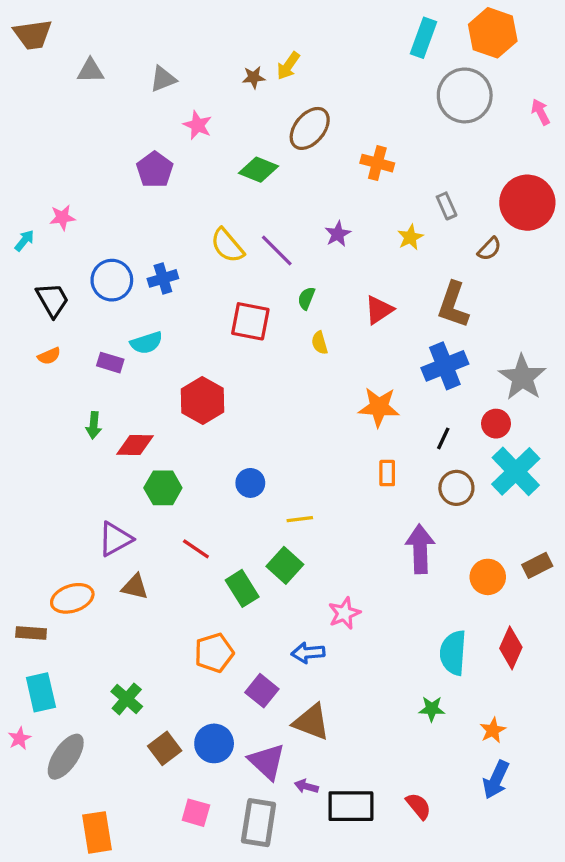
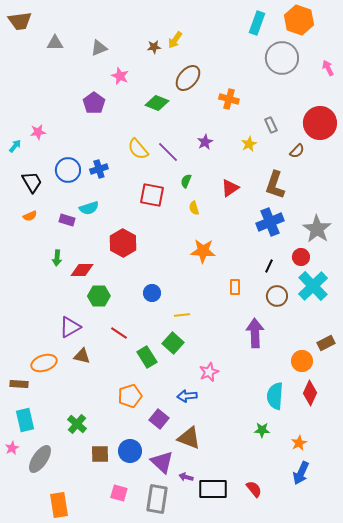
orange star: (379, 407) -> (203, 251), moved
orange circle: (488, 577) -> (302, 361), moved
brown square: (165, 748) -> (100, 454), turned 36

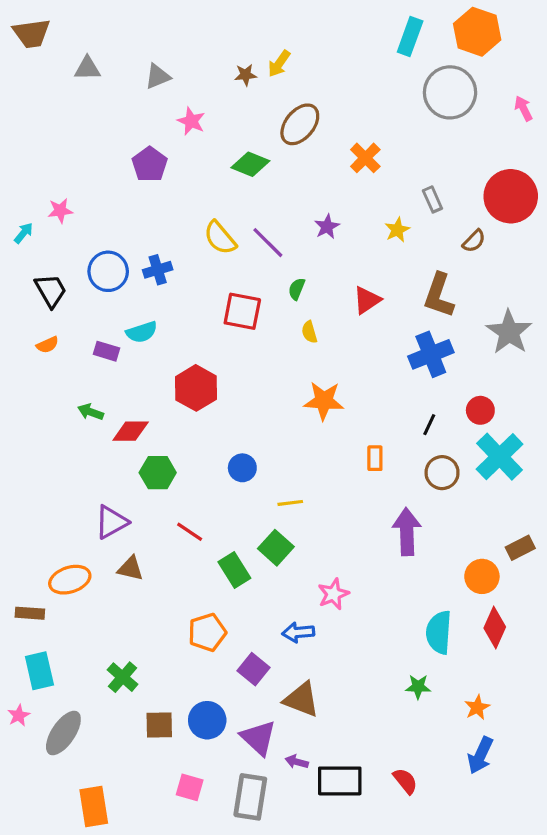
orange cross: (229, 99) -> (365, 158), turned 30
gray star: (317, 229) -> (509, 332), moved
green arrow: (57, 258) -> (91, 412), turned 105

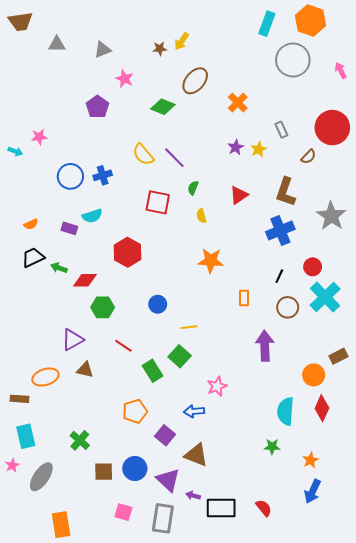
purple star: (327, 227) -> (236, 147), moved
cyan arrow: (23, 233) -> (15, 151), turned 72
black trapezoid: (51, 290) -> (33, 257), moved, turned -85

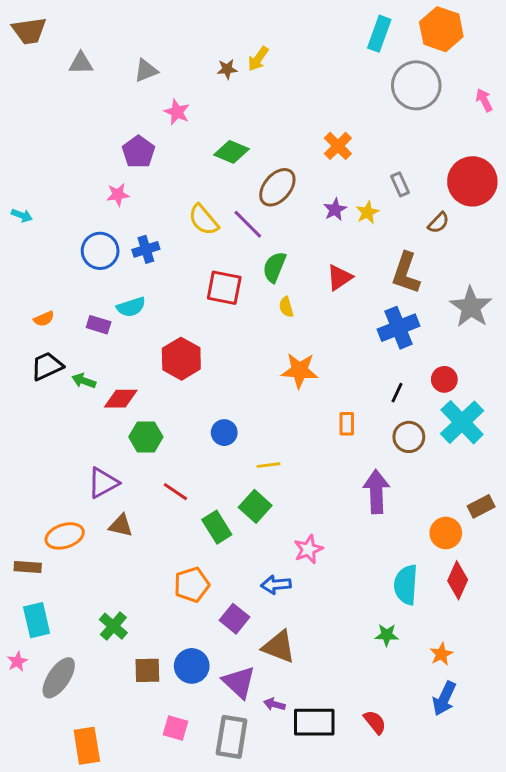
brown ellipse: (195, 81) -> (277, 187), moved
pink star: (39, 137) -> (118, 195), moved
green semicircle: (193, 188) -> (274, 267), size x1.5

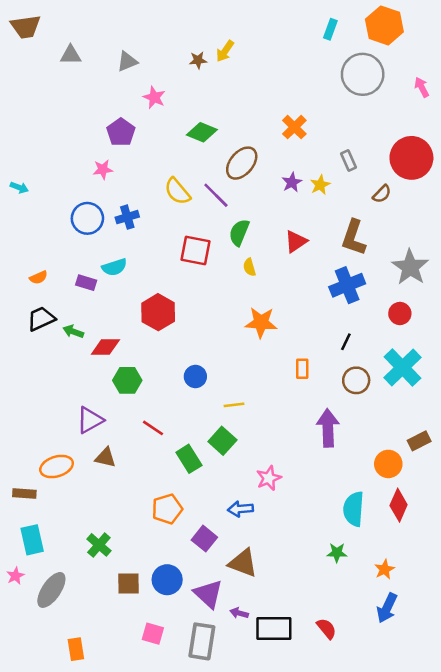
cyan rectangle: (379, 34) -> (330, 29), size x0.7
red circle: (444, 379) -> (400, 313), moved
orange rectangle: (87, 746) -> (76, 649), size x0.7

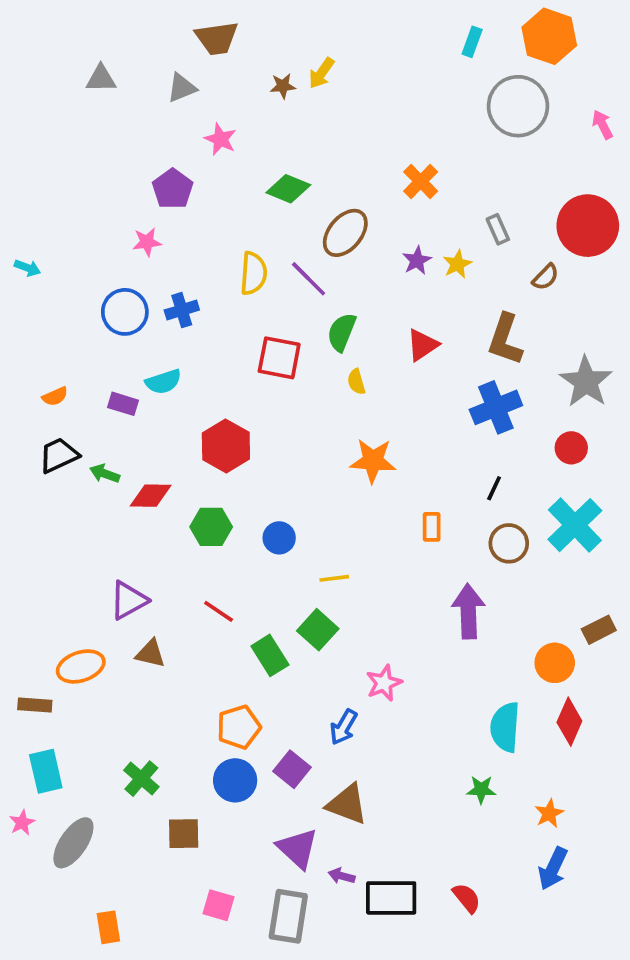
brown trapezoid: (26, 27) -> (217, 38), moved
yellow semicircle: (177, 191) -> (253, 273), turned -136
green hexagon: (127, 380) -> (211, 527), moved
blue arrow: (240, 509) -> (343, 727), turned -55
blue circle: (167, 580) -> (235, 780), moved

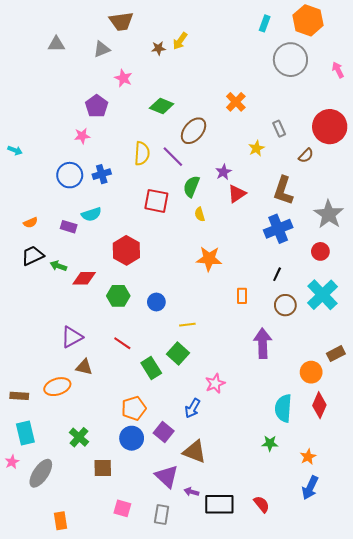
purple star: (417, 260) -> (223, 172), moved
orange ellipse: (81, 666) -> (57, 387), moved
gray rectangle: (288, 916) -> (162, 515), size x0.7

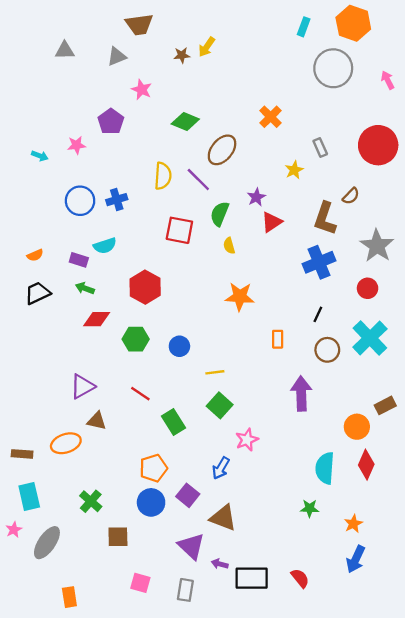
pink star: (82, 136) -> (76, 145), moved
cyan arrow: (15, 150) -> (40, 156), moved
brown semicircle: (306, 156) -> (351, 196), moved
green arrow: (58, 266) -> (85, 288), moved
green square: (178, 354) -> (220, 405), moved

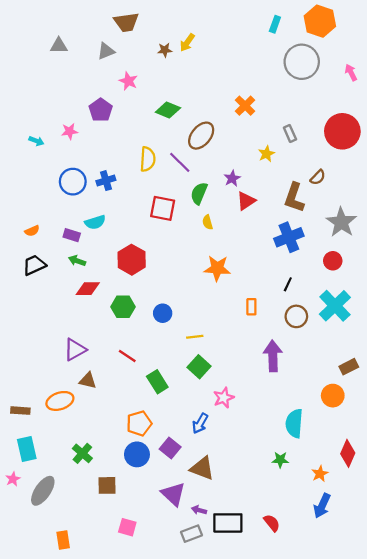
orange circle: (357, 427) -> (333, 396), moved
red diamond: (366, 465) -> (348, 453), moved
gray rectangle: (185, 590) -> (192, 534), moved, turned 60

